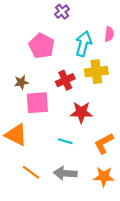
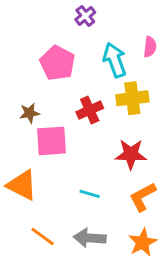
cyan arrow: (83, 44) -> (115, 60), turned -35
red star: (81, 112) -> (131, 154), moved
orange star: (104, 177) -> (143, 242), turned -30

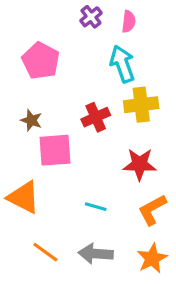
pink semicircle: (150, 47) -> (129, 22), moved
pink pentagon: (57, 63) -> (41, 61), moved
brown star: (29, 113) -> (31, 120), turned 30

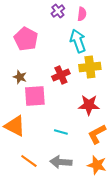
orange star: (152, 258) -> (97, 165), turned -30

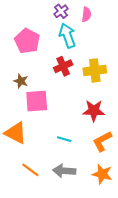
cyan arrow: (78, 41) -> (67, 36), moved
red cross: (61, 75) -> (63, 66), moved

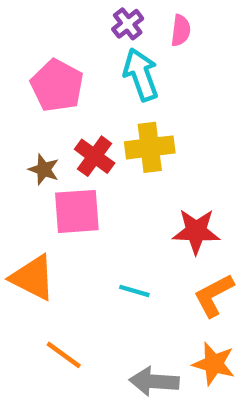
red cross: (63, 66) -> (95, 156), moved, turned -30
yellow cross: (95, 70) -> (150, 147), moved
gray arrow: (64, 171) -> (154, 381), moved

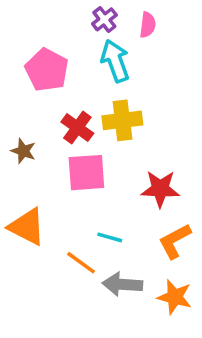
brown star: (44, 169) -> (23, 151), moved
pink square: (77, 211) -> (86, 173), moved
orange line: (64, 355) -> (81, 263), moved
gray arrow: (154, 381) -> (122, 284), moved

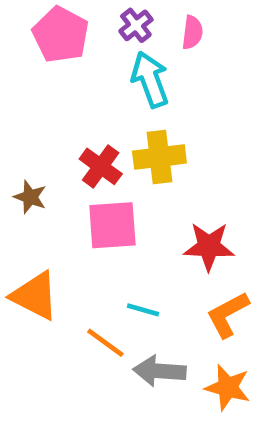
pink pentagon: (47, 70) -> (61, 35), moved

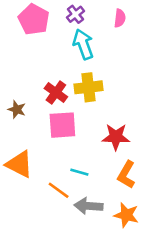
pink semicircle: (192, 32) -> (120, 18), moved
orange L-shape: (228, 315) -> (126, 175), turned -32

